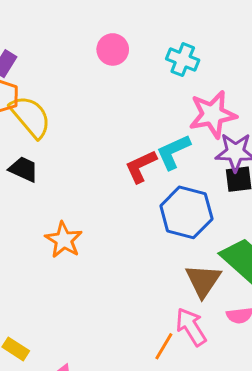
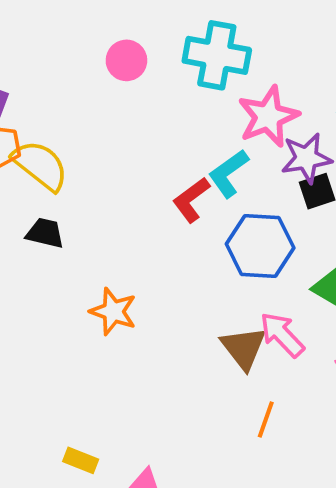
cyan cross: (183, 60) -> (217, 55), size x1.6
brown triangle: (203, 281) -> (244, 348), moved
pink arrow: (191, 327) -> (282, 335), moved

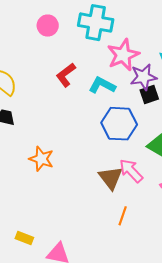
cyan L-shape: (228, 173) -> (102, 85), turned 64
red L-shape: (191, 200) -> (66, 75), moved

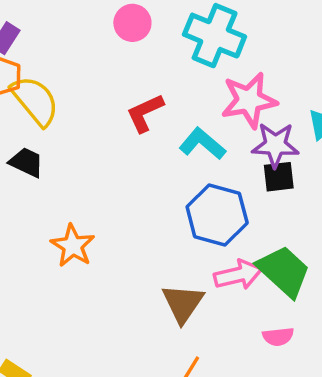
pink arrow: (131, 171) -> (238, 275), moved, turned 108

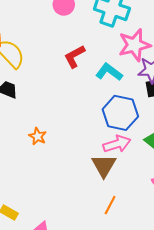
orange star: (73, 246) -> (38, 136), size x0.7
pink arrow: (238, 275) -> (117, 144), moved

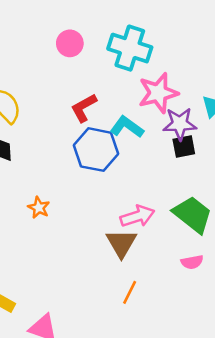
blue hexagon: (120, 113) -> (96, 150), moved

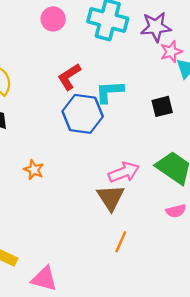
pink star: (158, 93) -> (171, 52), moved, size x0.6
purple star: (180, 124) -> (156, 27), moved
cyan L-shape: (127, 127) -> (109, 92), turned -36

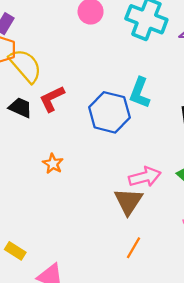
red L-shape: (69, 77) -> (52, 99), moved
cyan L-shape: (109, 92) -> (140, 93), turned -72

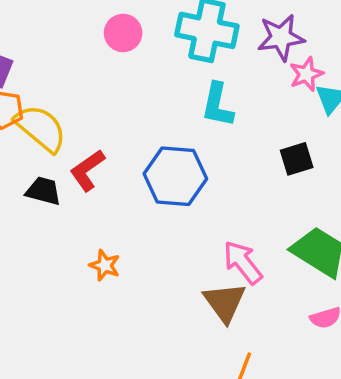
cyan L-shape: (140, 93) -> (218, 105), moved
pink arrow: (145, 177) -> (243, 262), turned -104

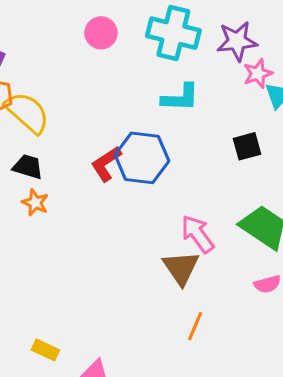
cyan L-shape: (218, 105) -> (180, 98), turned -102
red L-shape: (87, 170) -> (106, 164), moved
orange star: (105, 265) -> (35, 203), moved

